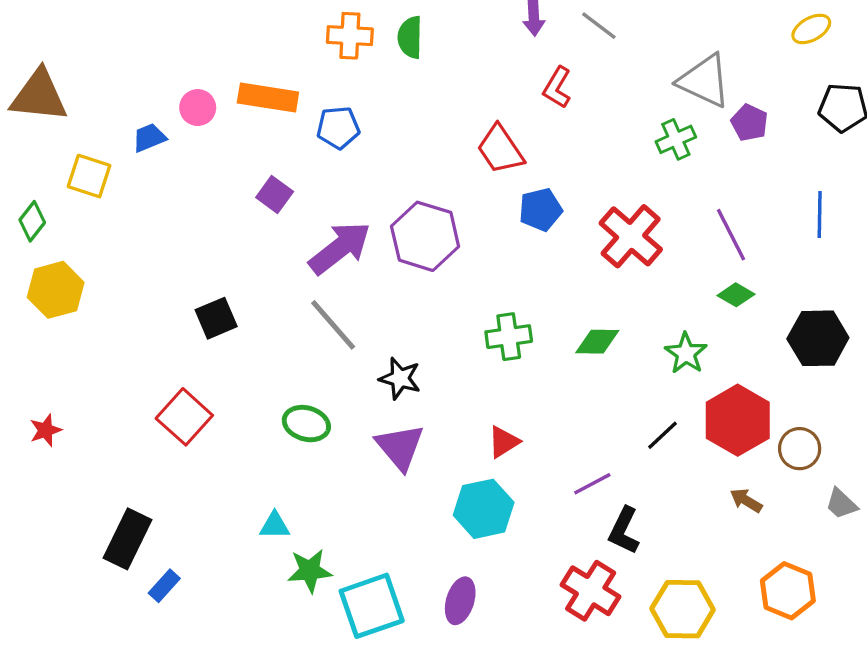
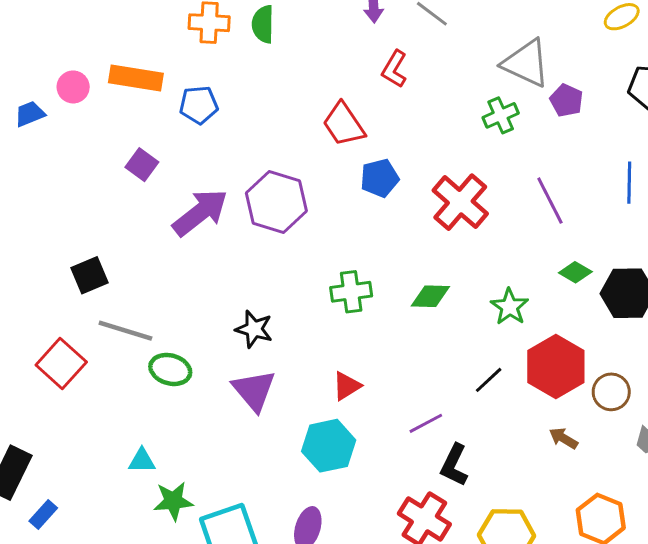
green diamond: (736, 295) -> (575, 272), moved
gray line: (333, 325) -> (125, 331), moved, turned -32

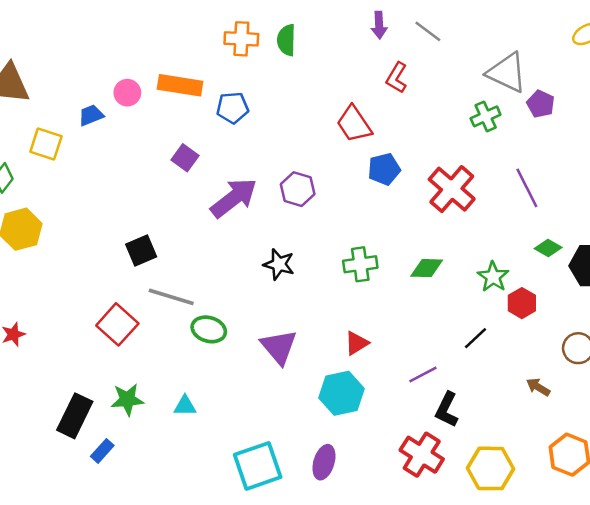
purple hexagon: (276, 202) -> (298, 189), size x0.7
black star: (254, 329) -> (279, 264), moved
red hexagon: (556, 366) -> (522, 303), moved, size x0.6
green star: (173, 501) -> (127, 400), moved

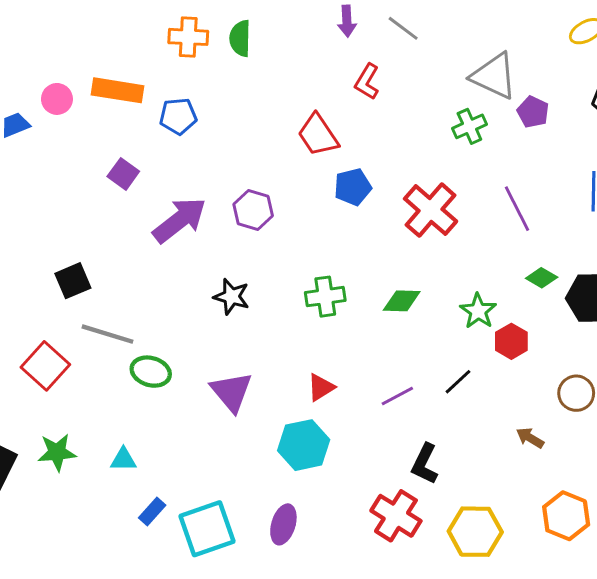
purple line: (423, 374) -> (397, 396), moved
blue rectangle: (102, 451) -> (152, 511), moved

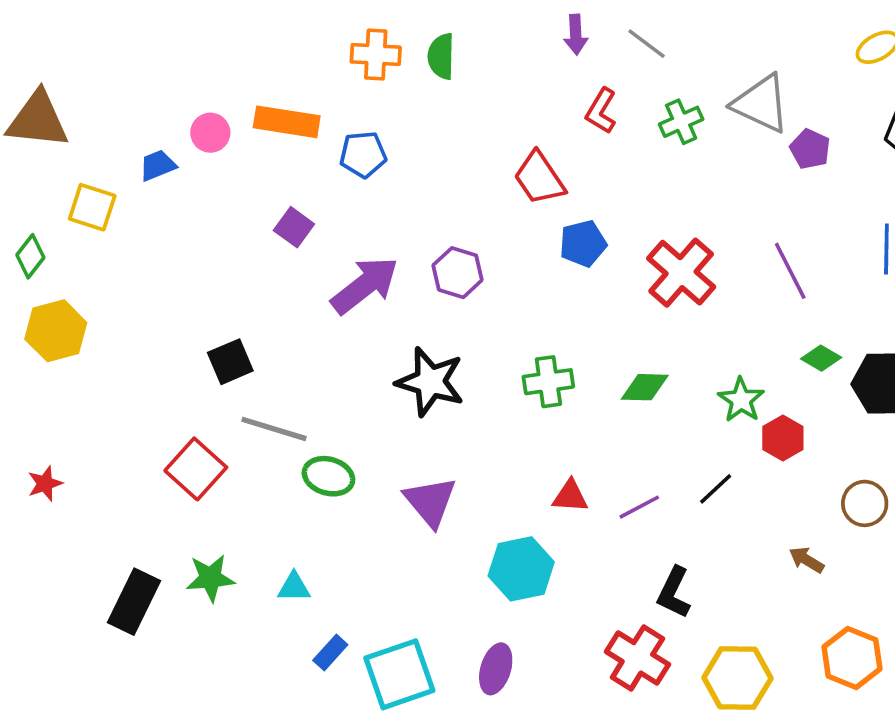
green cross: (469, 126) -> (681, 122), moved
black star: (231, 297) -> (430, 382), size x1.5
red triangle: (321, 387) -> (570, 496), moved, turned 36

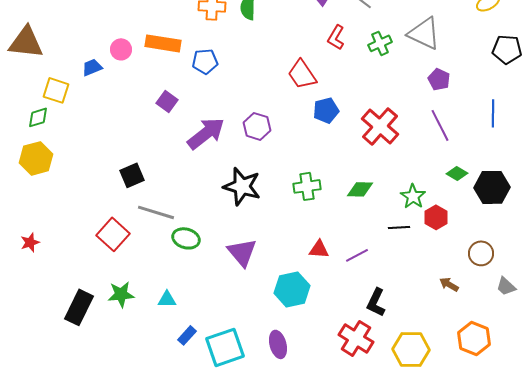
purple pentagon: (810, 149) -> (439, 79), moved
green diamond: (30, 256) -> (38, 117), moved, turned 35
black line: (716, 489) -> (399, 227), moved, turned 40
purple ellipse: (496, 669) -> (278, 344), turned -32

